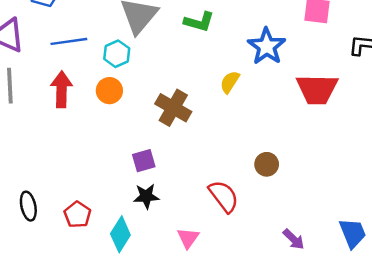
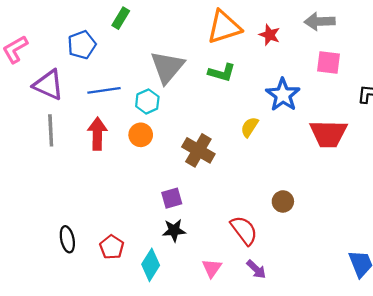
purple arrow: (294, 239) -> (256, 269), moved

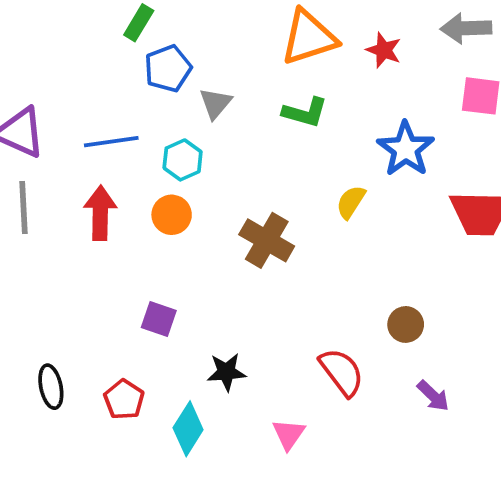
blue pentagon: (82, 45) -> (168, 68), moved
gray triangle: (167, 67) -> (215, 103), size x0.6
purple square: (172, 198) -> (159, 319), moved, turned 35
purple arrow: (256, 269) -> (433, 396), moved

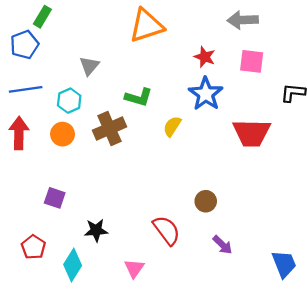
red star: (384, 50) -> (205, 57), moved
blue pentagon: (168, 68) -> (24, 45), moved
green L-shape: (305, 112) -> (139, 97), moved
brown cross: (267, 240) -> (109, 129), moved, turned 36

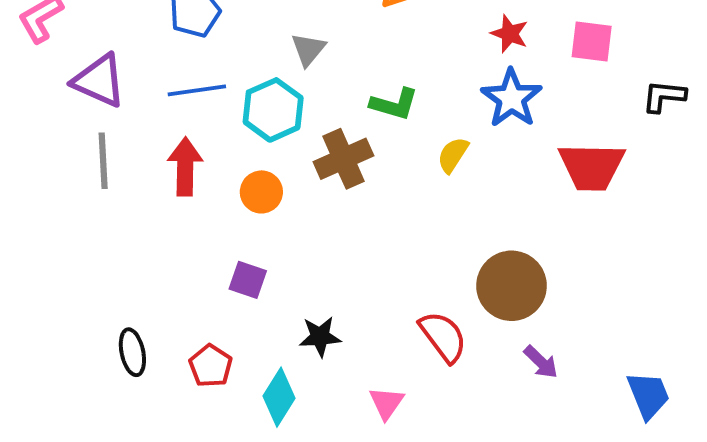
cyan hexagon: (69, 101) -> (273, 110), size x1.4
orange circle: (63, 134) -> (261, 192), moved
brown circle: (206, 201) -> (512, 286), size x1.8

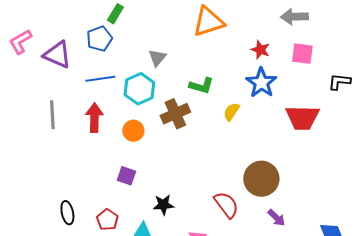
purple triangle: (99, 81) -> (57, 55), moved

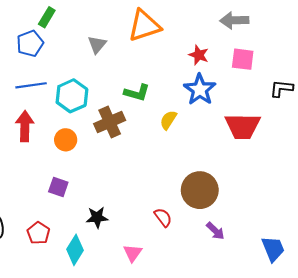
gray triangle: (157, 58) -> (97, 44), moved
red semicircle: (226, 205) -> (163, 217), size x0.7

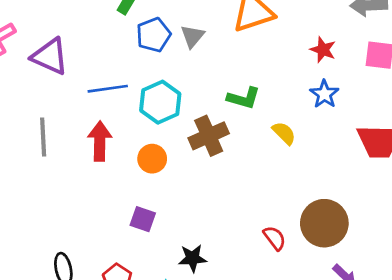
blue pentagon: (30, 43) -> (154, 35), moved
blue star: (200, 90) -> (324, 94), size x0.7
yellow semicircle: (168, 120) -> (284, 133), turned 102
red semicircle: (163, 217) -> (275, 238), moved

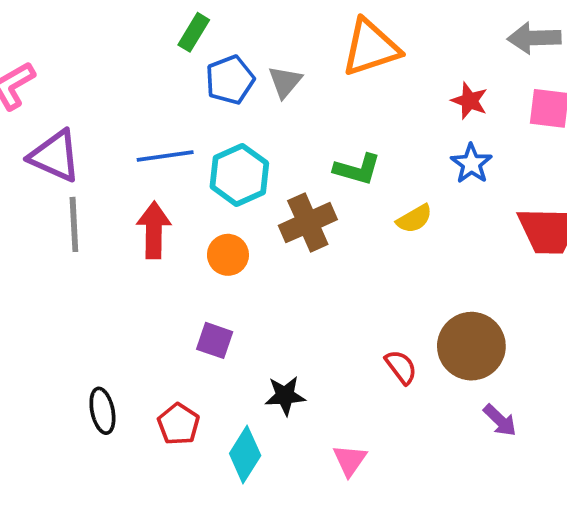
purple triangle: (50, 56) -> (55, 156), moved
yellow semicircle: (284, 133) -> (414, 219), turned 105

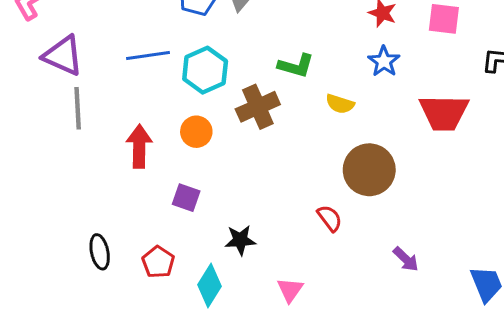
yellow semicircle: (414, 219) -> (340, 104), turned 48
red arrow: (154, 230) -> (139, 146), moved
brown circle: (471, 346) -> (369, 170), moved

